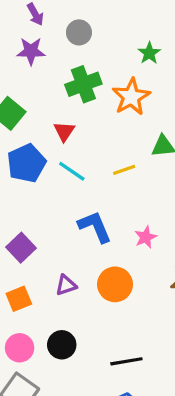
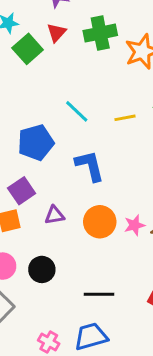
red triangle: (64, 131) -> (56, 33), moved
blue pentagon: (26, 163) -> (36, 143), moved
pink star: (146, 237) -> (134, 225), moved
purple square: (21, 248) -> (22, 191), moved

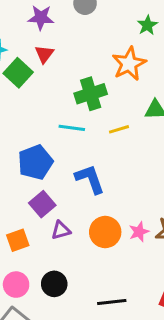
green cross: (100, 33) -> (91, 94), moved
cyan line: (77, 111) -> (72, 128), turned -30
purple square: (22, 191) -> (42, 204), moved

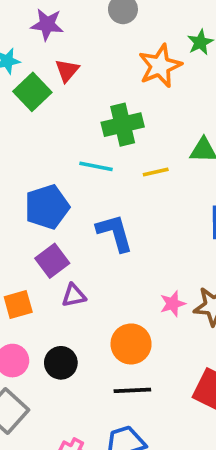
purple star: (41, 18) -> (47, 25), moved
orange star: (129, 64) -> (160, 66), moved
orange circle: (105, 232) -> (131, 344), moved

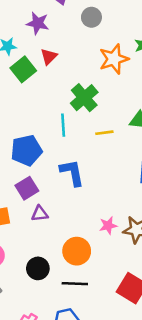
green cross: (123, 125) -> (84, 98), turned -32
cyan line: (96, 166) -> (63, 125), turned 70
black circle: (61, 363) -> (38, 268), moved

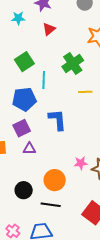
green square: (23, 69) -> (24, 62), moved
cyan line: (63, 125) -> (44, 80), moved

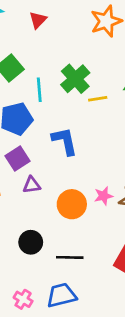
green cross: (73, 63) -> (75, 79), moved
orange circle: (55, 180) -> (72, 204), moved

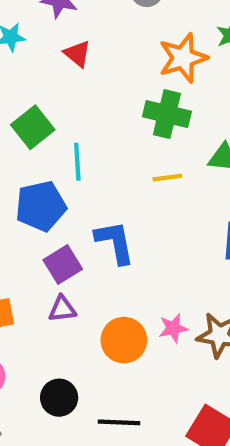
red triangle: (38, 20) -> (77, 54), turned -36
green cross: (75, 79) -> (167, 114), moved, turned -36
purple square: (18, 158) -> (63, 265), moved

